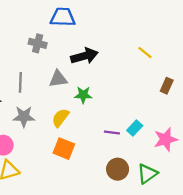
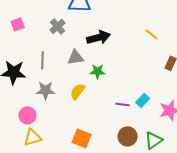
gray cross: (38, 43) -> (58, 26), turned 35
orange square: (64, 149) -> (82, 138), moved

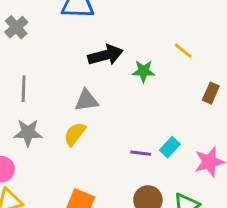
gray cross: (58, 26) -> (16, 27), moved
gray triangle: (76, 57) -> (86, 100), moved
green star: (98, 71) -> (144, 71), moved

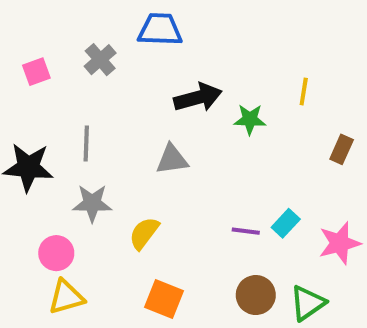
gray cross: (16, 27) -> (100, 60), moved
yellow line: (183, 51) -> (304, 92), turned 60
yellow semicircle: (75, 134) -> (144, 233), moved

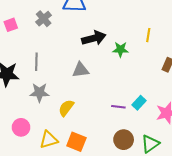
pink circle: (56, 253) -> (21, 127), moved
yellow triangle: (66, 297) -> (49, 140), moved

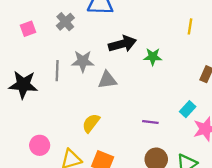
yellow line: (148, 35) -> (190, 26), moved
gray star: (39, 92) -> (83, 61), moved
cyan rectangle: (139, 103) -> (188, 109), moved

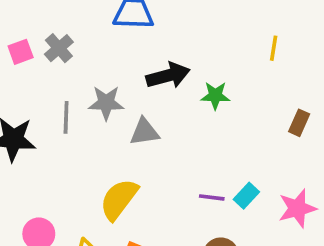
gray cross: (65, 22) -> (59, 48), moved
cyan rectangle: (188, 109) -> (246, 196), moved
yellow semicircle: (91, 123) -> (119, 199), size x1.4

